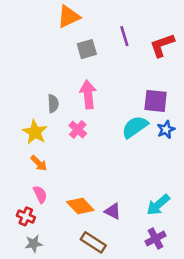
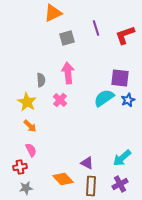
orange diamond: (80, 206) -> (63, 179), moved
red cross: (26, 216) -> (20, 167), turned -32
brown rectangle: (93, 242) -> (91, 186), moved, turned 60

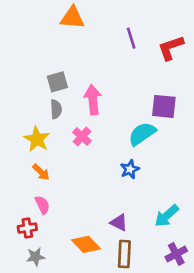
orange triangle: (53, 13) -> (72, 18), turned 30
gray square: (67, 38) -> (57, 82), moved
blue star: (128, 100) -> (130, 169), moved
purple cross: (120, 184) -> (176, 254), moved

